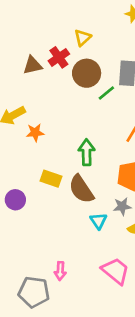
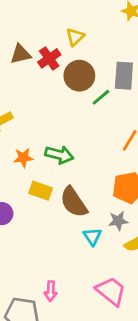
brown triangle: (33, 65) -> (20, 54), moved
orange star: (35, 133) -> (23, 158), moved
green arrow: (87, 152) -> (59, 155), moved, turned 105

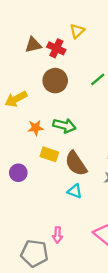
red cross: (49, 58) -> (56, 48), turned -30
brown circle: (79, 76) -> (55, 81), moved
cyan triangle: (92, 237) -> (75, 191), moved, turned -35

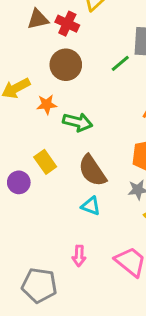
orange star: (36, 128) -> (47, 104), moved
yellow rectangle: (49, 154) -> (45, 162), moved, turned 36
pink arrow: (57, 235) -> (79, 256), moved

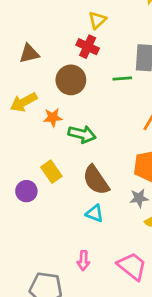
brown triangle: (38, 19) -> (29, 54), moved
red cross: (67, 24) -> (88, 47), moved
green line: (120, 63) -> (122, 79), turned 36

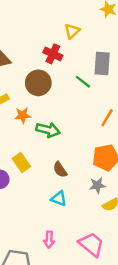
yellow triangle: (97, 20) -> (72, 31), moved
green line: (122, 79) -> (83, 82), turned 42
brown semicircle: (96, 180) -> (60, 170), size x0.6

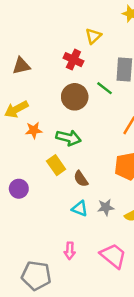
brown circle: (38, 83) -> (75, 97), moved
orange star: (23, 115) -> (34, 130), moved
yellow rectangle: (21, 162) -> (56, 165), moved
gray star: (97, 185) -> (106, 207), moved

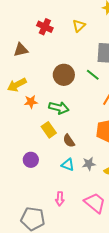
red cross: (73, 60) -> (45, 27), moved
green line: (104, 88) -> (93, 75), moved
purple circle: (19, 189) -> (31, 160), moved

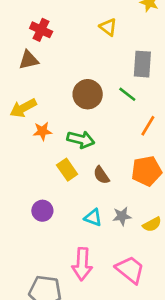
yellow triangle: (79, 26) -> (108, 27), turned -40
red cross: (45, 27) -> (41, 30), moved
brown semicircle: (69, 141) -> (101, 175), moved
pink arrow: (60, 199) -> (82, 264), size x1.6

